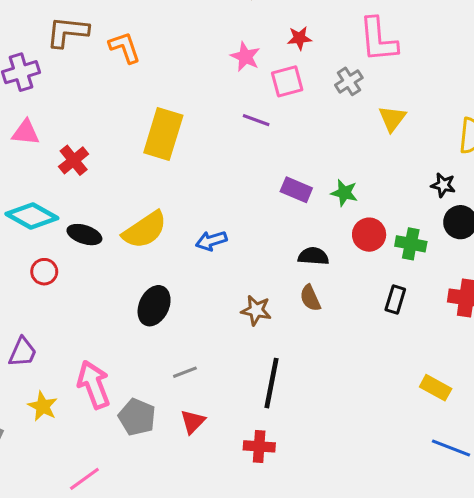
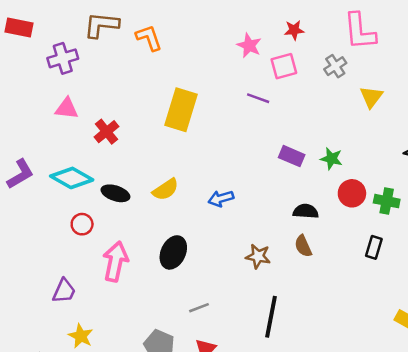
yellow semicircle: (145, 230) -> (166, 189), size x0.7
pink arrow: (94, 385) -> (115, 261), moved, turned 33

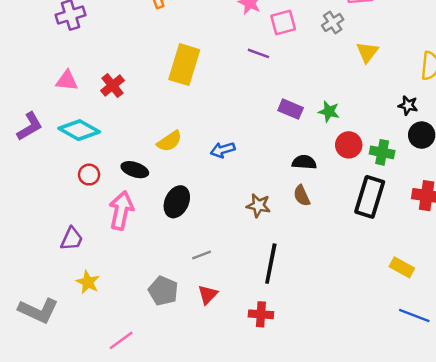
pink triangle: (67, 108) -> (67, 81), moved
black ellipse: (115, 193) -> (135, 170), moved
black rectangle: (374, 247) -> (370, 197), size x1.8

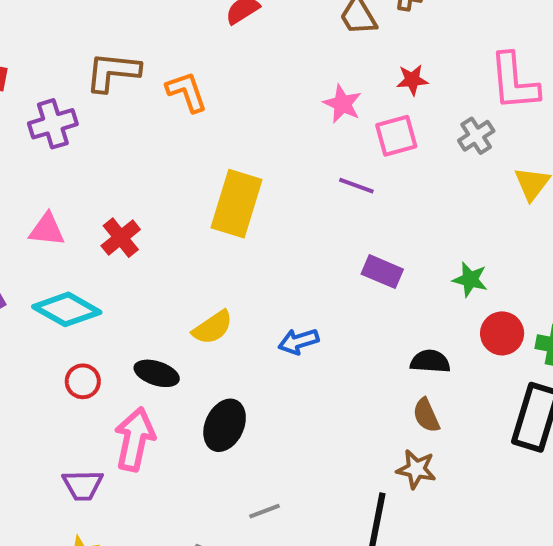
purple rectangle: (291, 109) -> (382, 272), moved
brown star: (258, 205) -> (416, 469), moved
purple trapezoid: (72, 239) -> (83, 485), moved, turned 65

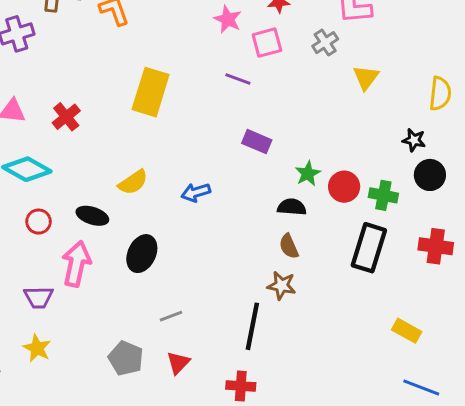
green star: (470, 280) -> (308, 174), moved, turned 30

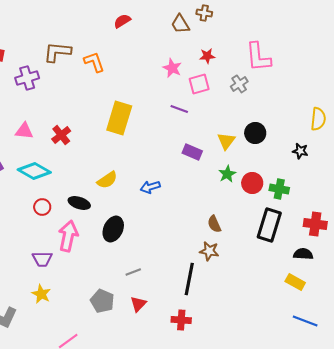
yellow triangle: (366, 77) -> (226, 141), moved
black circle: (430, 175) -> (255, 133), moved
black semicircle: (292, 207) -> (303, 254), moved

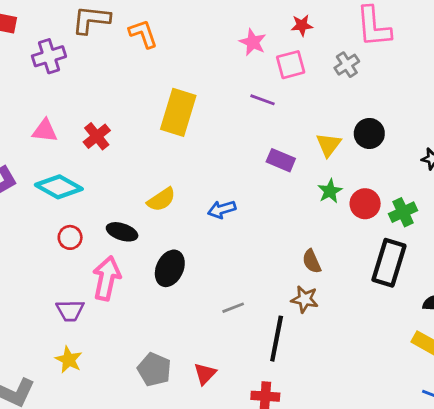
green cross: (279, 189) -> (403, 212), turned -36
gray line: (133, 272) -> (233, 308), moved

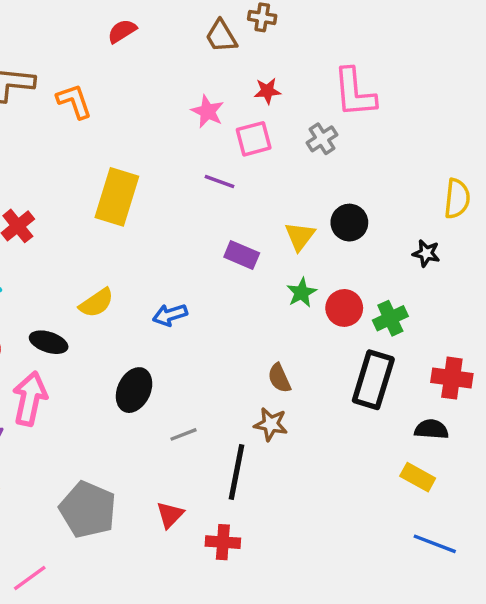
black ellipse: (170, 268) -> (134, 390), moved
gray pentagon: (154, 370) -> (88, 510), size x1.4
red triangle: (205, 374) -> (170, 515), moved

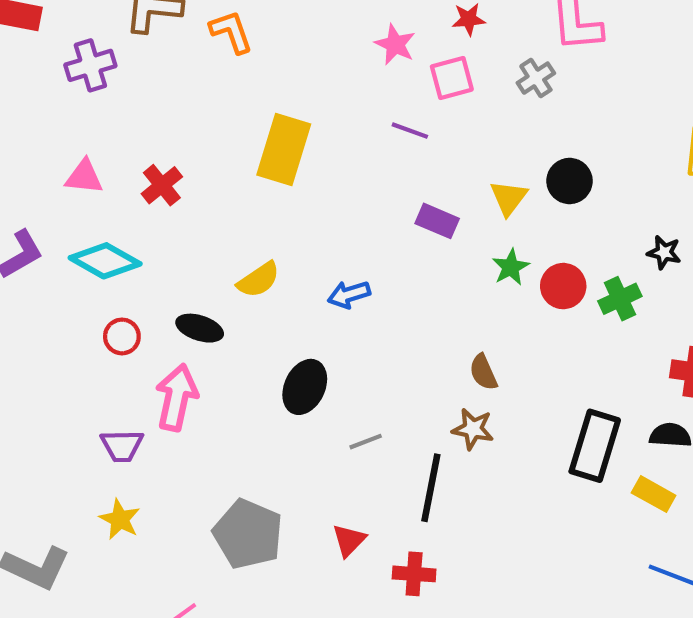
black star: (426, 253) -> (664, 252), moved
black rectangle: (373, 380) -> (595, 446), moved

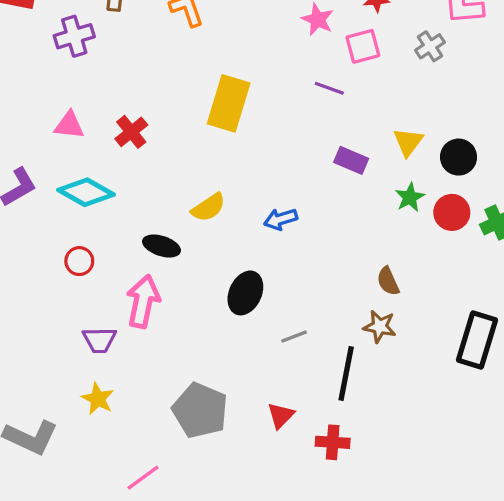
black circle: (570, 181) -> (459, 157), moved
red circle: (122, 336) -> (79, 261), moved

